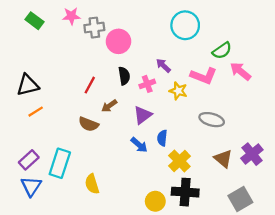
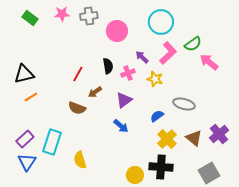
gray cross: (94, 28) -> (89, 16), moved
pink circle: (118, 41) -> (117, 31), moved
pink L-shape: (204, 76) -> (168, 53), moved, turned -65
blue semicircle: (162, 138) -> (157, 116), moved, turned 48
yellow cross: (179, 161) -> (167, 139), moved

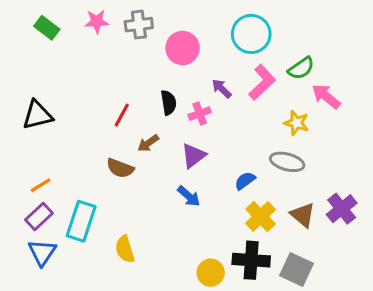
yellow star: (155, 79) -> (296, 123), moved
orange line: (31, 97) -> (41, 185), moved
gray square: (209, 173) -> (296, 270), moved, turned -35

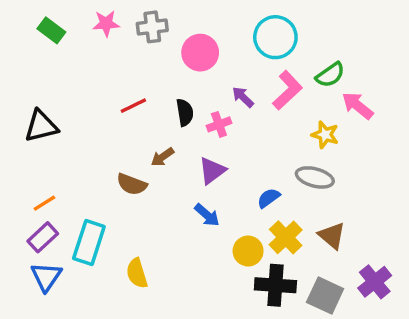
red line: (122, 115) -> (133, 106), moved, turned 35
purple cross: (342, 209) -> (375, 282), moved
yellow circle: (211, 273) -> (248, 251), moved

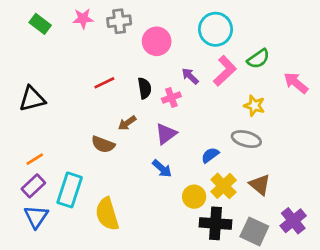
pink arrow: (358, 106) -> (296, 83), moved
yellow semicircle: (137, 273) -> (107, 214), size x1.4

